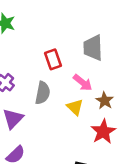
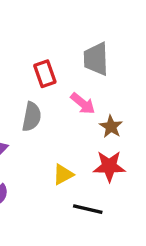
yellow triangle: (75, 107) -> (63, 175), moved, turned 48
red star: (103, 132) -> (109, 166), turned 30

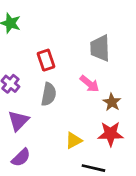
red rectangle: (45, 74) -> (46, 60), moved

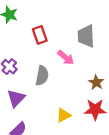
red rectangle: (46, 60) -> (40, 35), moved
pink arrow: (89, 84) -> (66, 58), moved

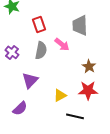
gray semicircle: (42, 76) -> (41, 50), moved
purple triangle: (16, 98) -> (30, 80), moved

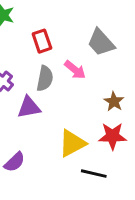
gray trapezoid: (80, 25) -> (101, 42), turned -40
purple triangle: (30, 80) -> (29, 107), moved, turned 36
yellow triangle: (60, 95) -> (72, 143), size x1.5

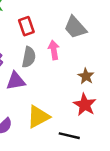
pink arrow: (75, 70) -> (54, 50), turned -138
red star: (112, 136) -> (85, 105), turned 30
yellow triangle: (72, 143) -> (38, 117), moved

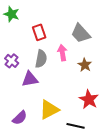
brown star: (86, 76) -> (85, 65), moved

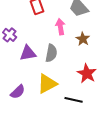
gray semicircle: (41, 59) -> (51, 53), moved

